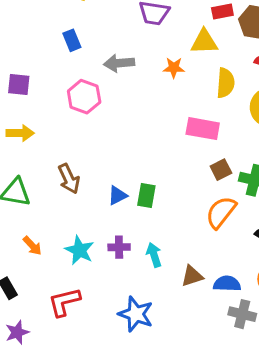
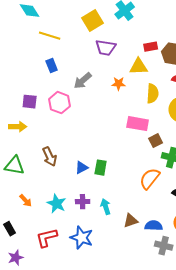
gray arrow: (119, 63) -> (83, 81), turned -36
purple square: (19, 84) -> (30, 102), moved
brown square: (221, 170) -> (156, 141), moved
blue star: (136, 314) -> (82, 238), moved

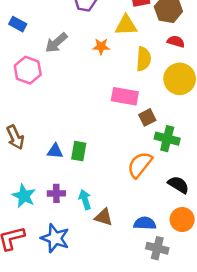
blue rectangle: (52, 66) -> (18, 24), turned -40
blue triangle: (82, 168) -> (55, 151), turned 32
brown triangle: (131, 221) -> (104, 217), moved, turned 35

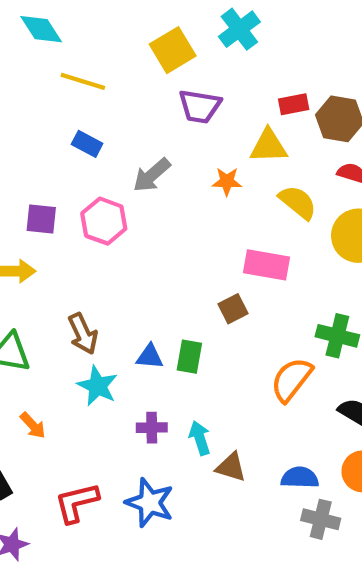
yellow semicircle: (144, 59) -> (298, 202), turned -55
brown square: (147, 117) -> (233, 309), moved
cyan star: (24, 196) -> (98, 386), moved

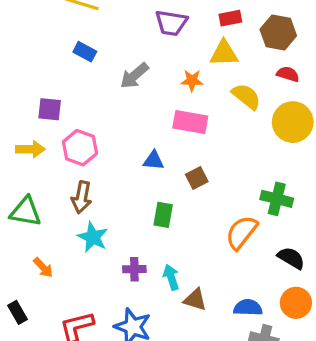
red rectangle: (294, 104) -> (230, 18), moved
pink hexagon: (104, 221) -> (80, 148), moved
pink rectangle: (266, 265) -> (190, 122), moved
brown arrow: (83, 334) -> (82, 197), turned 36
blue triangle: (150, 357) -> (154, 160), moved

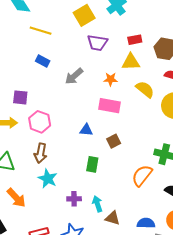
orange arrow: (43, 268) -> (16, 198), size x1.5

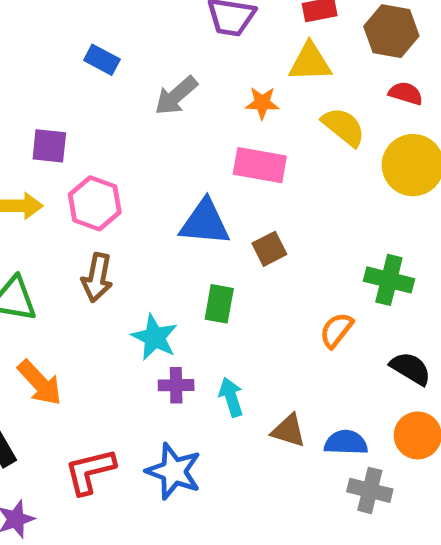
blue triangle: (86, 130) -> (205, 223), size x1.6
orange semicircle: (142, 175) -> (336, 330), size x0.7
cyan star: (48, 179) -> (155, 337), moved
brown triangle: (113, 218) -> (289, 431), moved

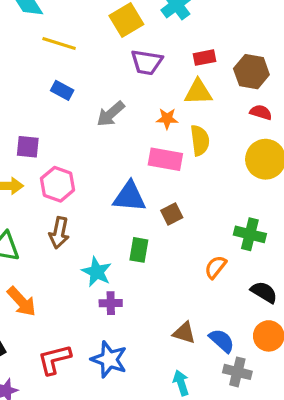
yellow semicircle: (344, 127) -> (200, 140), moved, turned 44
cyan arrow: (231, 397) -> (181, 383), moved
blue semicircle: (346, 443) -> (222, 341), turned 40

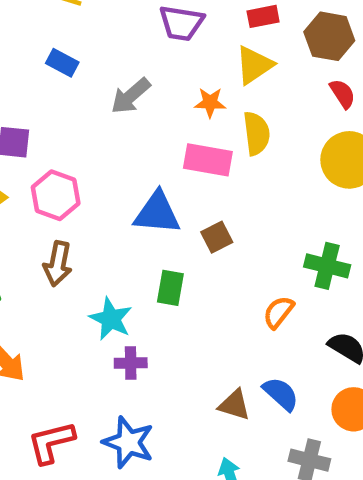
yellow triangle: (198, 92) -> (254, 65), turned -32
red semicircle: (261, 112) -> (343, 94), turned 40
blue semicircle: (222, 341) -> (281, 394), moved

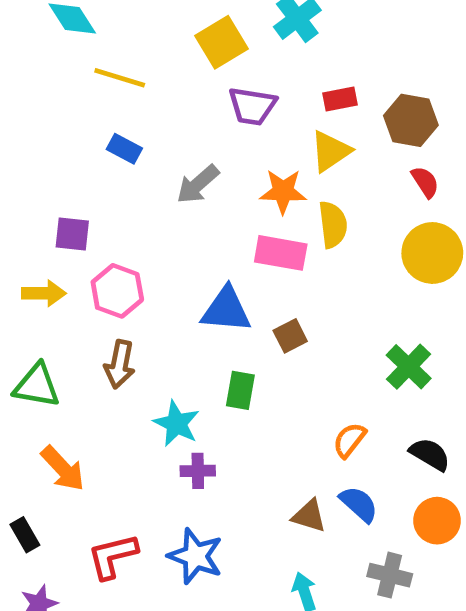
orange star: (210, 103) -> (283, 191), size x1.4
green cross: (327, 266) -> (409, 367), turned 30
orange semicircle: (279, 312) -> (349, 440), moved

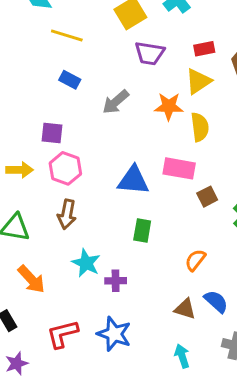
purple square: (72, 234) -> (52, 133), moved
pink rectangle: (281, 253) -> (179, 168), moved
brown square: (290, 336) -> (207, 197), moved
cyan star: (176, 424) -> (86, 263), moved
orange semicircle: (349, 440) -> (195, 260), moved

